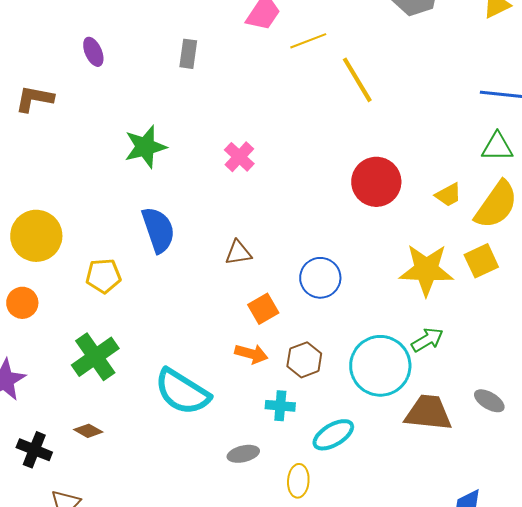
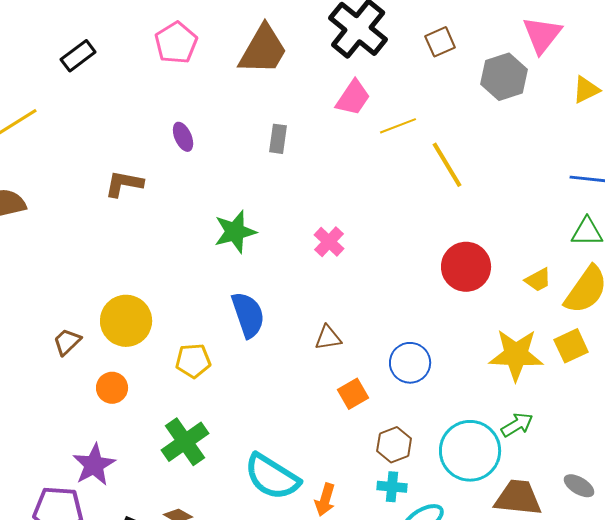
orange arrow: (251, 354) -> (325, 500), moved, turned 92
cyan cross: (280, 406) -> (392, 487), moved

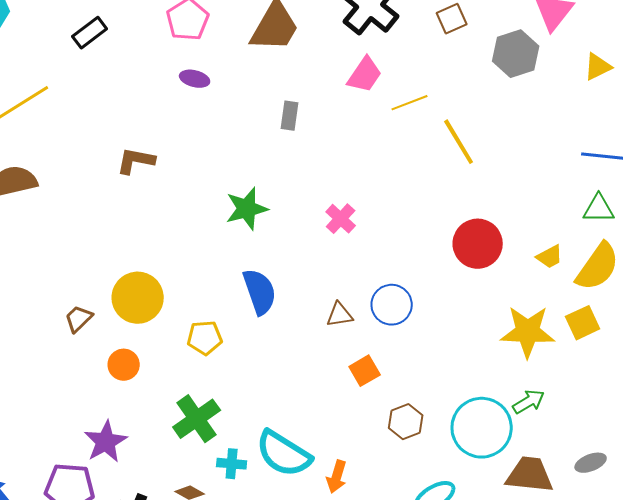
purple ellipse: (183, 137) -> (195, 79), moved, turned -52
blue circle: (410, 363) -> (392, 305), moved
gray ellipse: (579, 486) -> (591, 463), turned -52
cyan cross: (392, 487) -> (232, 464), moved

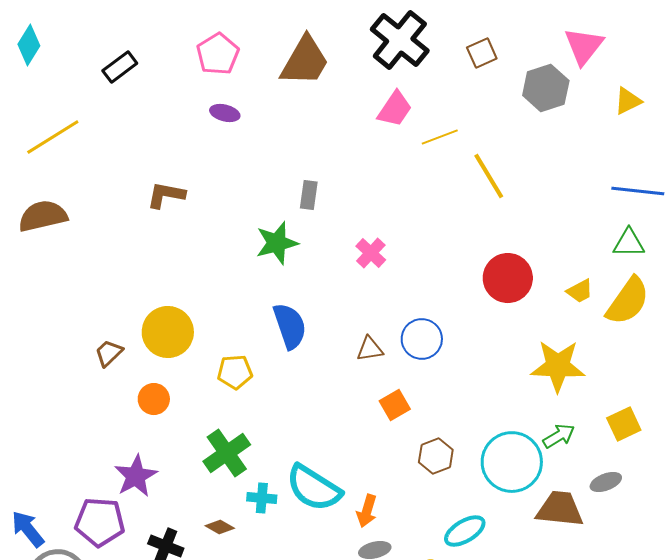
gray rectangle: (290, 116) -> (309, 195), moved
yellow square: (583, 323) -> (624, 424), moved
gray ellipse: (591, 463) -> (606, 482), moved

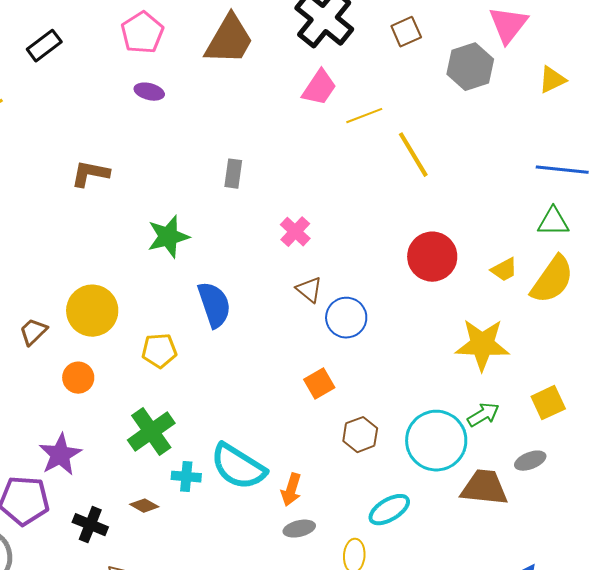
green star: (277, 243) -> (168, 237), moved
brown triangle: (370, 349) -> (309, 290), moved, turned 48

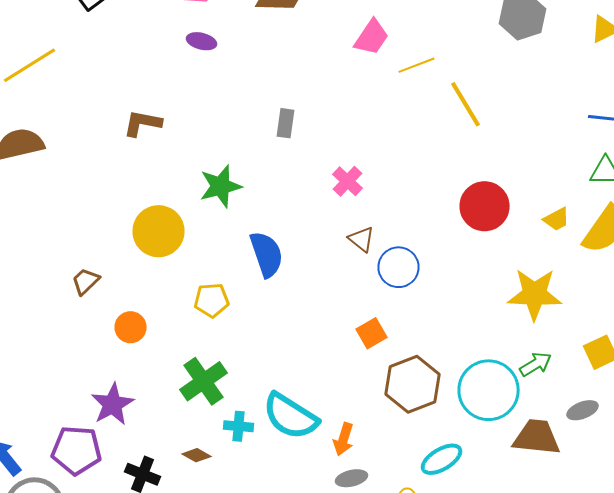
yellow circle: (92, 311) -> (158, 231), moved
brown hexagon: (360, 435) -> (412, 384), size x1.6

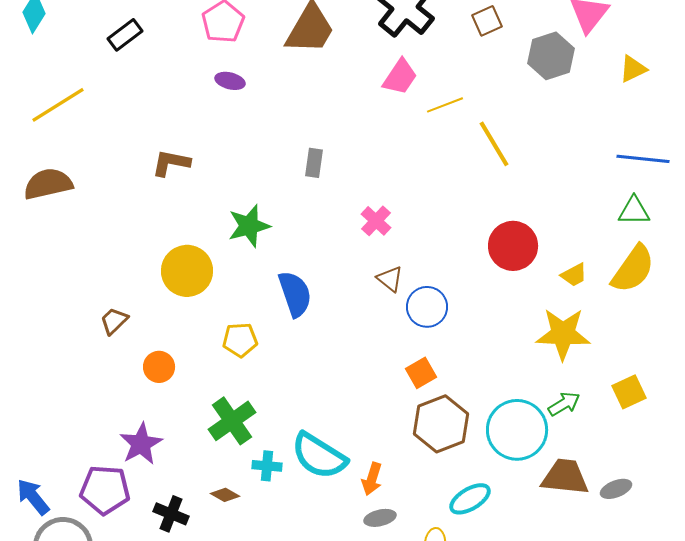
yellow trapezoid: (556, 219) -> (574, 275), moved
orange square: (372, 333) -> (421, 373), moved
gray ellipse: (582, 410) -> (616, 489), moved

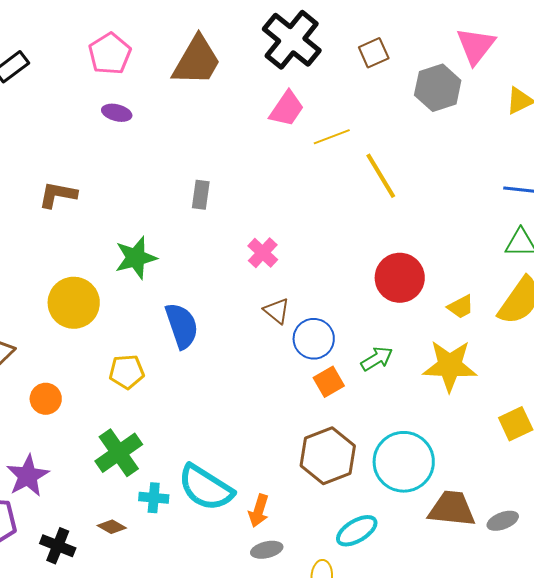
orange square: (421, 373) -> (329, 382), moved
green arrow: (564, 404) -> (377, 359), moved

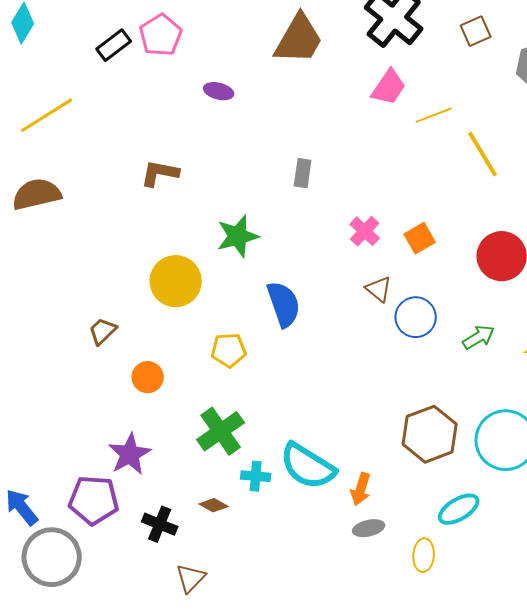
pink pentagon: (110, 54) -> (161, 35), moved
orange square: (329, 382) -> (420, 238), moved

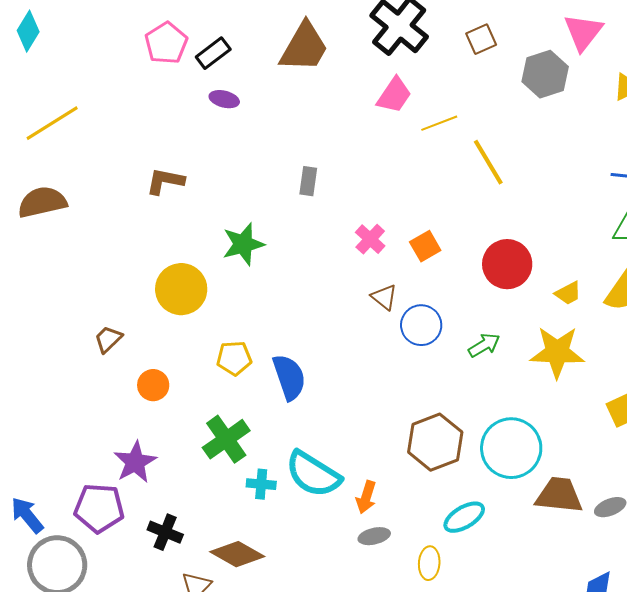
black rectangle: (114, 45) -> (213, 53), moved
blue semicircle: (284, 304) -> (289, 377), moved
brown diamond: (214, 505) -> (237, 554), moved, size x1.8

